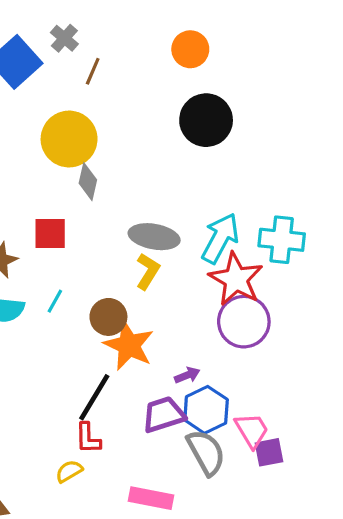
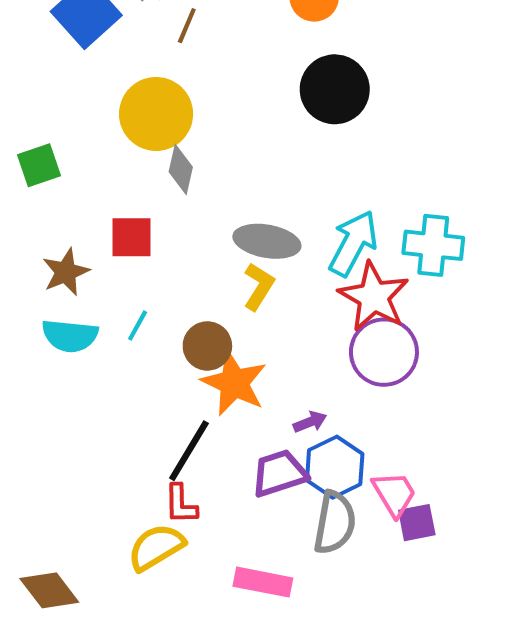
gray semicircle: (206, 452) -> (335, 523), turned 39
yellow semicircle: (69, 471) -> (156, 547), size x1.6

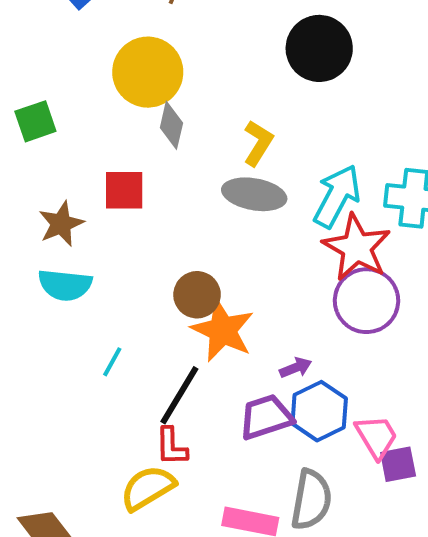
yellow L-shape: (259, 286) -> (258, 143), moved
cyan line: (138, 325) -> (112, 362), moved
gray semicircle: (335, 523) -> (311, 500), moved

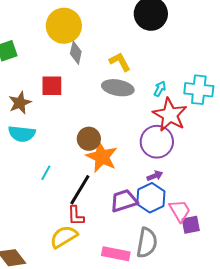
yellow L-shape: (258, 143) -> (120, 62), turned -60
cyan arrow: (337, 196) -> (160, 89), size x0.5
purple circle: (367, 301) -> (157, 142), moved
purple arrow: (296, 368) -> (155, 176), moved

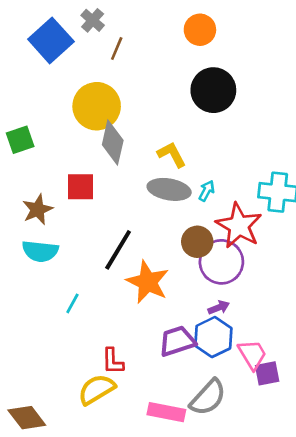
gray diamond: (76, 53) -> (113, 142), size x1.4
cyan arrow: (160, 89) -> (207, 191), moved
brown circle: (89, 139) -> (197, 242), moved
black line: (80, 190) -> (118, 250), moved
gray semicircle: (147, 243) -> (208, 397), turned 32

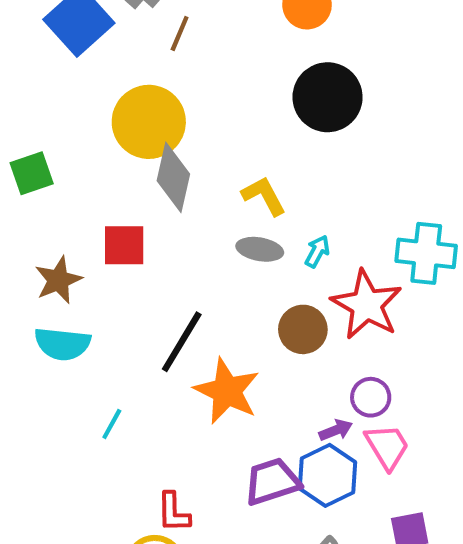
gray ellipse: (169, 189) -> (260, 249), size x0.7
purple circle: (221, 262) -> (371, 397), moved, size x0.6
pink trapezoid: (252, 354) -> (387, 447), moved

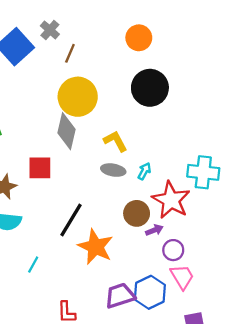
yellow circle: (149, 122) -> (78, 97), moved
purple arrow: (336, 430) -> (154, 230), moved

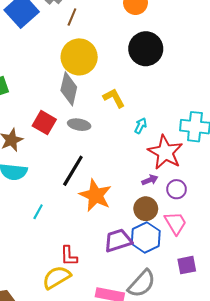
red square: (40, 168) -> (44, 123), turned 30
gray ellipse: (113, 170) -> (79, 125), moved
brown circle: (137, 213) -> (146, 209), moved
purple circle: (173, 250) -> (177, 189), moved

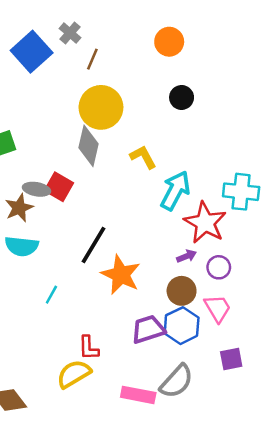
black circle: (146, 49) -> (182, 97), size x0.6
gray ellipse: (79, 125) -> (37, 189), moved
cyan arrow: (141, 126) -> (175, 190), size x2.0

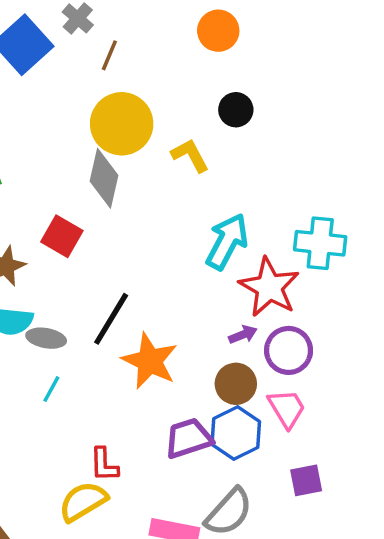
yellow L-shape: (143, 157) -> (190, 155), moved
gray ellipse: (37, 189) -> (46, 338), moved
purple circle: (219, 267) -> (289, 350), size x1.4

